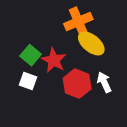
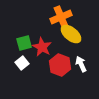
green square: (31, 55) -> (24, 43), turned 35
white square: (28, 81) -> (22, 63), turned 32

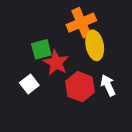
yellow ellipse: (71, 34) -> (95, 45), turned 40
green square: (24, 43) -> (41, 49), moved

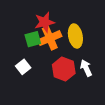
orange cross: (81, 23) -> (50, 38), moved
red star: (56, 63) -> (45, 22), moved, turned 30

